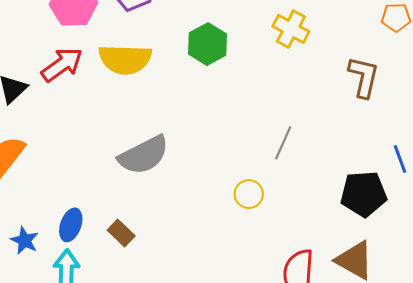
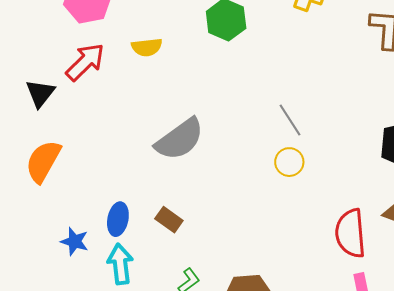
yellow semicircle: (125, 59) -> (147, 47), size x0.6
gray line: (283, 143) -> (290, 120), moved, turned -48

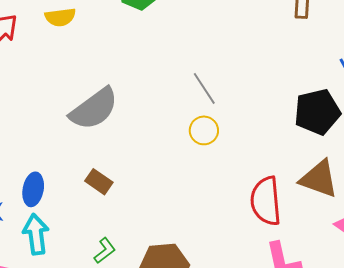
brown rectangle: (169, 220) -> (99, 182), moved

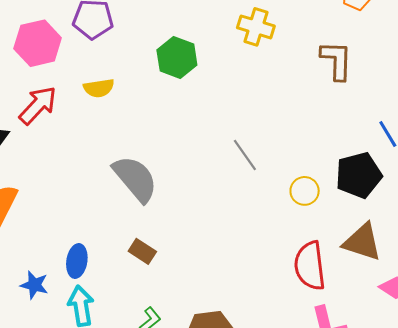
gray semicircle: (94, 109) -> (135, 179), turned -92
yellow circle: (204, 130) -> (305, 191), moved

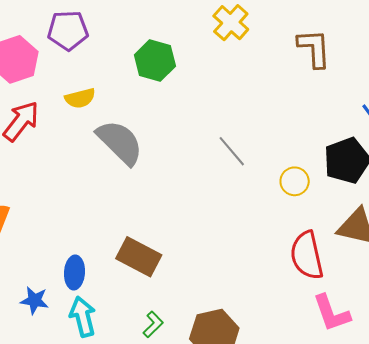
yellow cross: (256, 27) -> (231, 23), turned 30
gray semicircle: (135, 179) -> (120, 142), moved
brown rectangle: (142, 251) -> (139, 257), size x1.6

